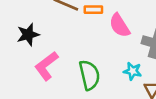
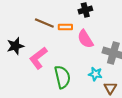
pink L-shape: (46, 66) -> (38, 58), moved

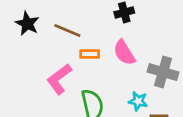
orange rectangle: (65, 27) -> (90, 54), moved
black star: (15, 46) -> (27, 24), moved, turned -30

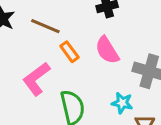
orange rectangle: (90, 54) -> (69, 52), turned 54

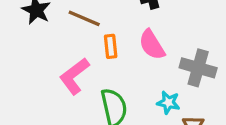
orange rectangle: (69, 52) -> (111, 46), turned 30

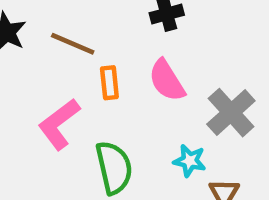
gray cross: (198, 68) -> (231, 113), turned 32

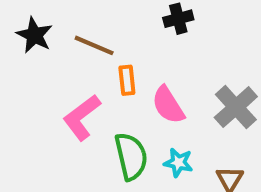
pink semicircle: (167, 80) -> (168, 105), moved
cyan star: (190, 161) -> (178, 163), moved

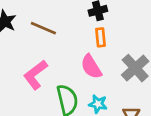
orange rectangle: (127, 80) -> (101, 37), moved

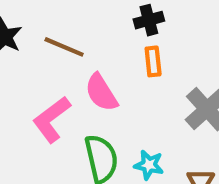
pink semicircle: (91, 67) -> (101, 92), moved

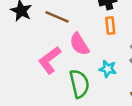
cyan star: (149, 165) -> (108, 69), moved

